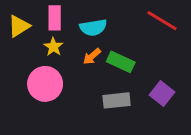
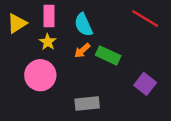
cyan semicircle: (93, 28) -> (83, 25), turned 75
gray rectangle: (117, 100) -> (87, 104), moved

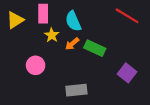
yellow star: (48, 42) -> (52, 35), moved
pink circle: (40, 75) -> (36, 65), size x0.7

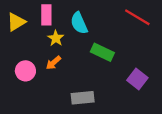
orange arrow: (72, 44) -> (53, 63), moved
pink circle: (36, 65) -> (25, 71), moved

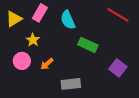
pink rectangle: (46, 15) -> (40, 13), turned 30
yellow star: (56, 38) -> (33, 40), moved
orange arrow: (53, 63) -> (47, 64), moved

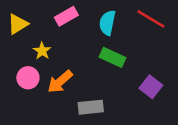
pink rectangle: (40, 13) -> (66, 16), moved, turned 30
cyan semicircle: (68, 20) -> (107, 23), moved, turned 36
orange arrow: (47, 64) -> (60, 82), size x1.5

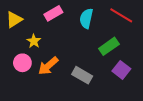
green rectangle: (112, 57) -> (109, 46), moved, turned -60
gray rectangle: (91, 107) -> (82, 75), moved, turned 36

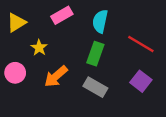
red line: (121, 15) -> (141, 44), moved
green rectangle: (109, 46) -> (95, 54), moved, turned -36
pink circle: (22, 63) -> (15, 73), moved

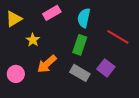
pink circle: (15, 73) -> (16, 74), moved
purple square: (141, 81) -> (106, 68), moved

